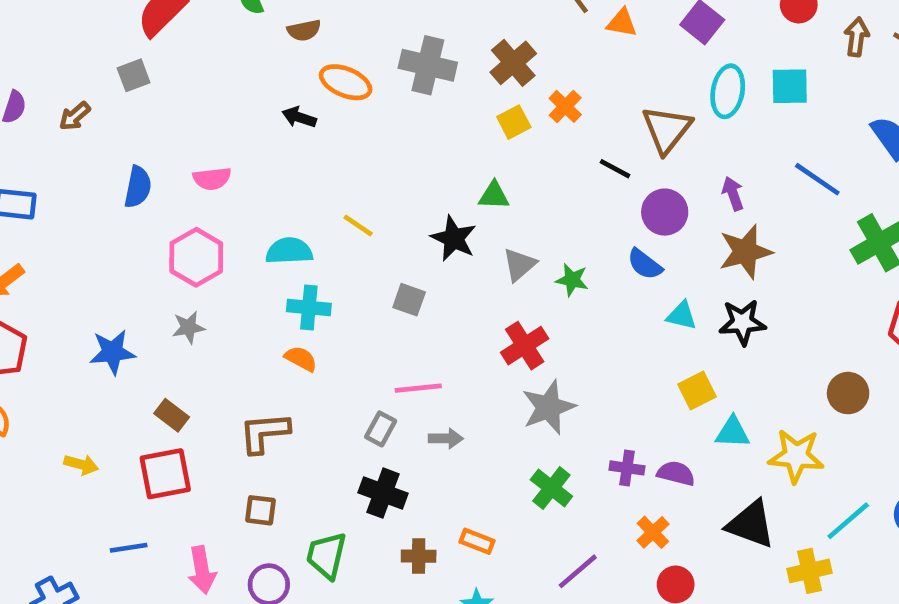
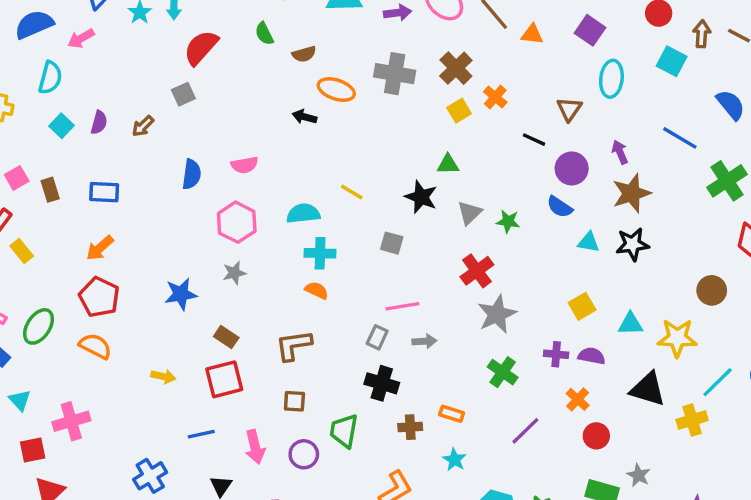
cyan square: (790, 86) -> (672, 61), moved, turned 32
brown triangle: (667, 129) -> (569, 109), size x0.7
yellow square: (697, 391) -> (582, 306), moved

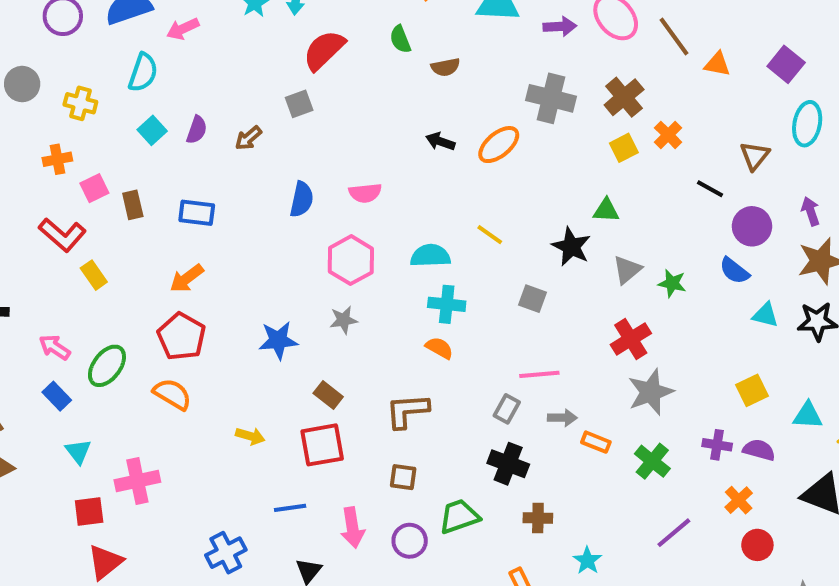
orange ellipse: (336, 90) -> (499, 145), moved, turned -63
orange rectangle: (452, 414) -> (596, 442), moved
green trapezoid: (344, 431) -> (459, 516), turned 57

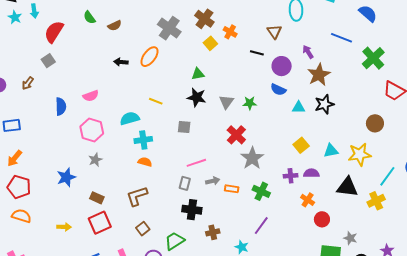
gray cross: (551, 98) -> (169, 28), turned 35
green triangle: (606, 210) -> (198, 74), moved
brown square: (403, 477) -> (143, 229), turned -32
purple line: (674, 533) -> (261, 226), moved

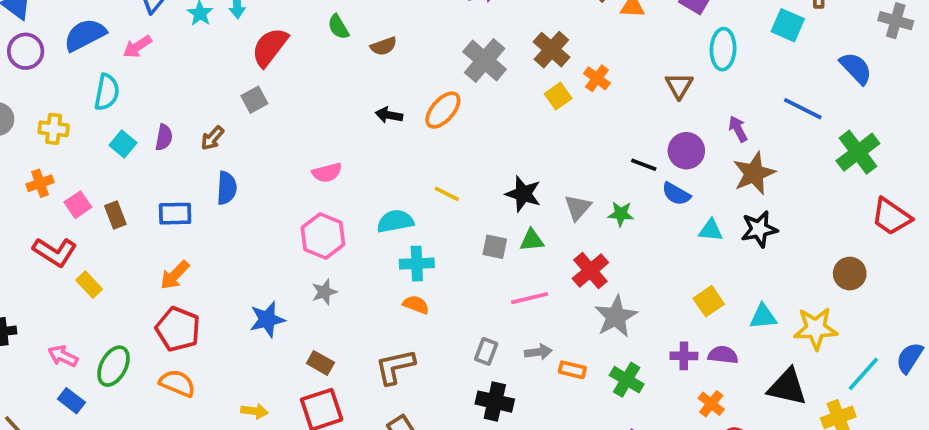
black line: (257, 53) -> (644, 165), moved
green triangle: (198, 74) -> (532, 240), moved
blue semicircle: (61, 106) -> (227, 188), moved
pink line: (196, 163) -> (530, 298), moved

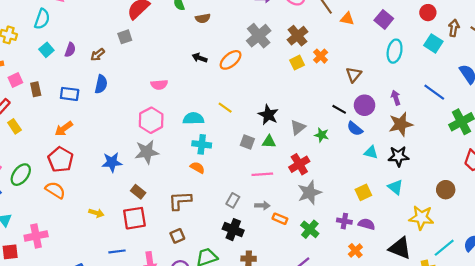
brown triangle: (679, 86) -> (354, 75), moved
gray star: (324, 292) -> (147, 152), size x1.6
cyan triangle: (763, 317) -> (395, 187), moved, turned 35

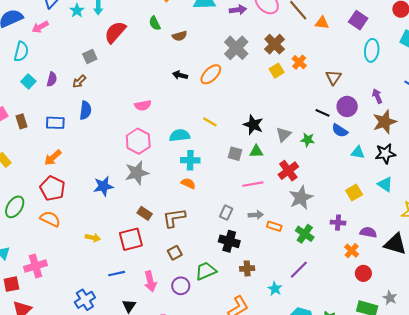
gray square: (125, 37) -> (90, 57), moved
brown rectangle: (138, 192) -> (145, 213), moved
purple semicircle: (367, 224) -> (368, 232), moved

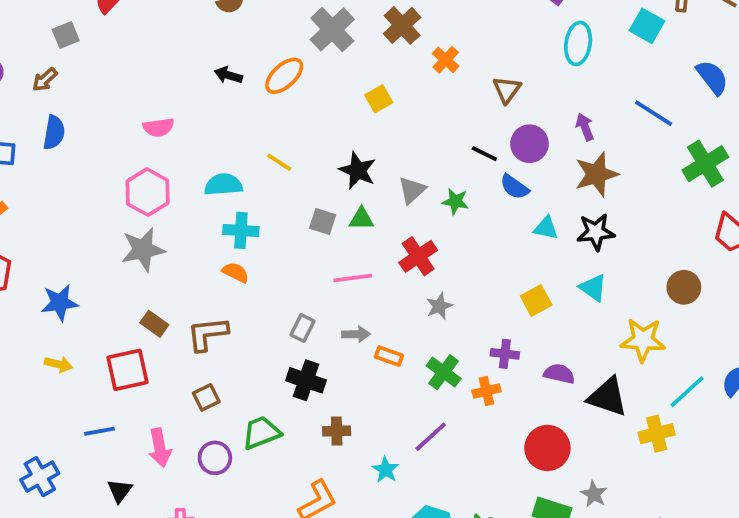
yellow square: (277, 71) -> (379, 99), moved
blue star: (103, 186) -> (60, 303), moved
gray star: (301, 198) -> (439, 306), size x0.6
orange cross: (352, 251) -> (486, 391), moved, turned 32
red circle: (363, 273) -> (547, 448), size x1.5

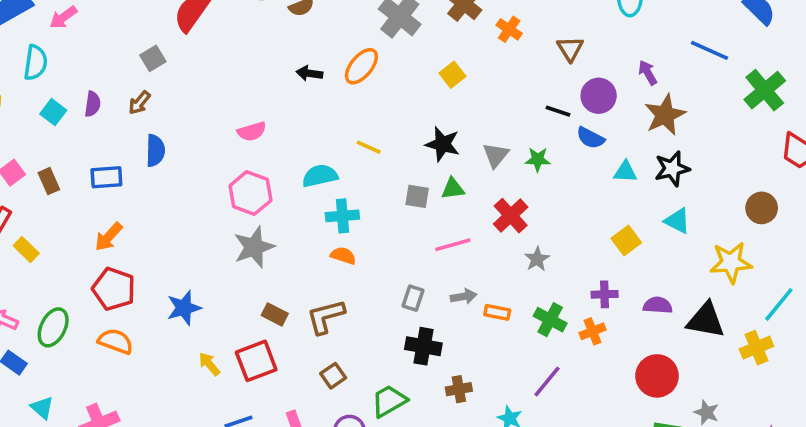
yellow arrow: (58, 364) -> (209, 364), moved, turned -135

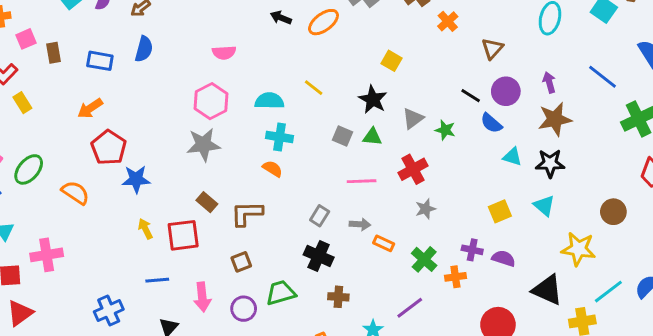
yellow square: (452, 75) -> (392, 61), moved, turned -36
red pentagon: (114, 289) -> (109, 148), moved
purple semicircle: (658, 305) -> (504, 258), moved

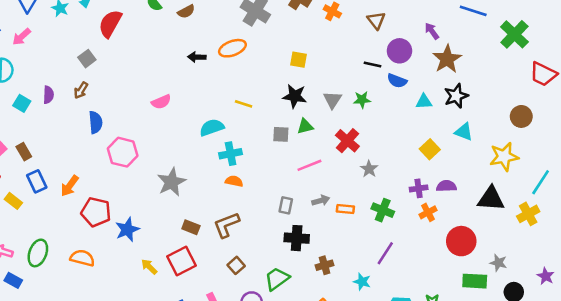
orange ellipse: (324, 22) -> (232, 48), turned 36
blue rectangle: (100, 61) -> (37, 181), moved, turned 75
pink hexagon: (211, 101) -> (123, 152), moved
orange cross: (455, 277) -> (428, 212), moved

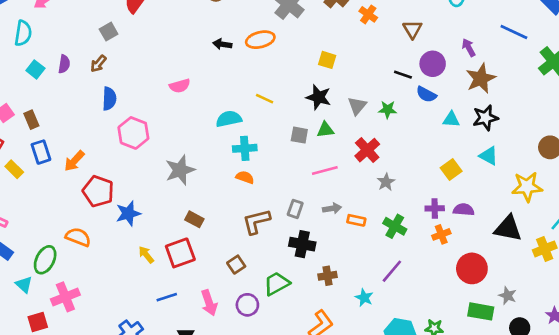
brown L-shape: (226, 225) -> (256, 221), moved
green ellipse: (38, 253) -> (45, 260), moved

